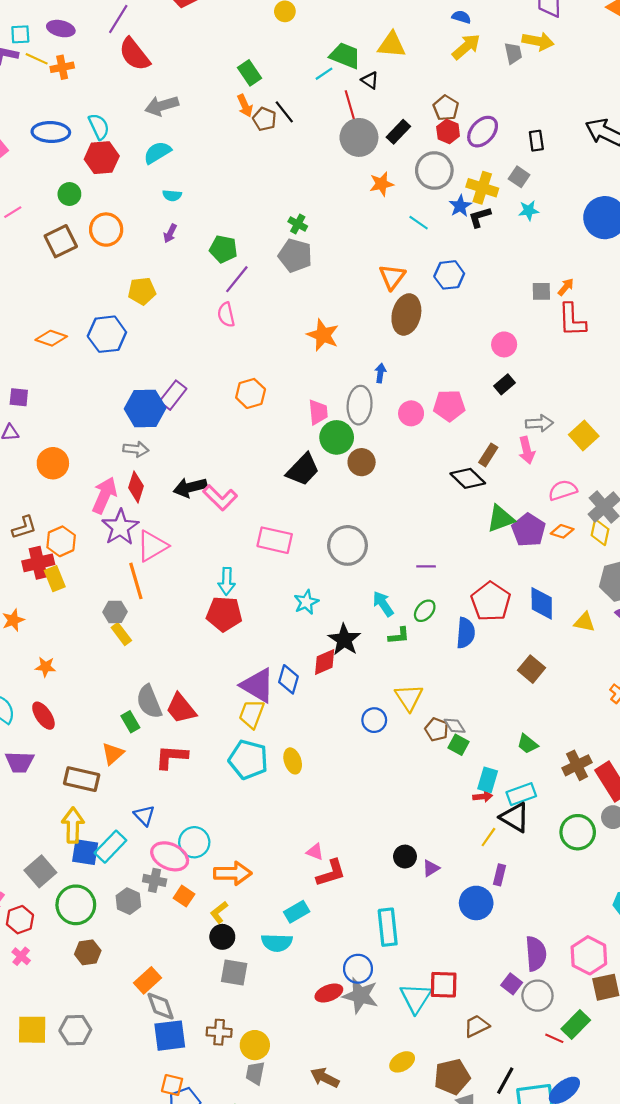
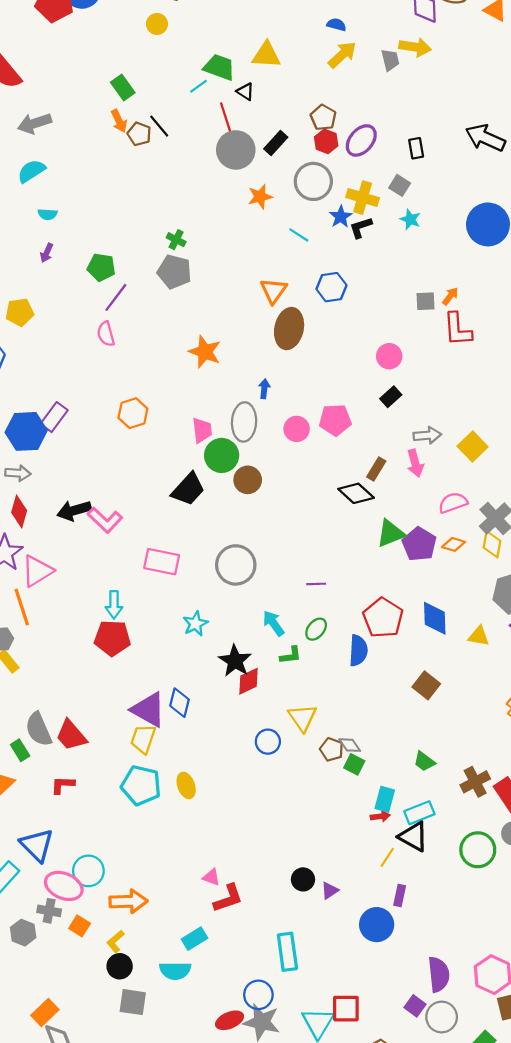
cyan star: (529, 211) -> (410, 219), turned 30
red diamond: (325, 662) -> (249, 681), moved
red L-shape: (171, 757) -> (63, 785), size x0.7
blue triangle: (144, 815) -> (37, 845), size x1.6

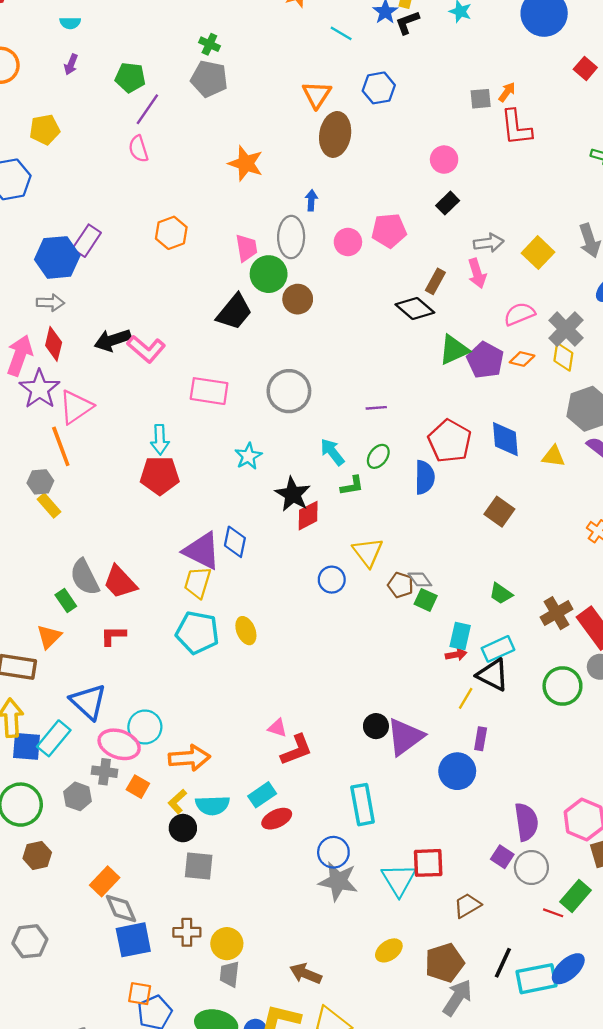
purple triangle: (330, 891) -> (405, 737), size x2.0
cyan semicircle: (175, 971) -> (213, 805), moved
red ellipse: (230, 1020) -> (277, 819), moved

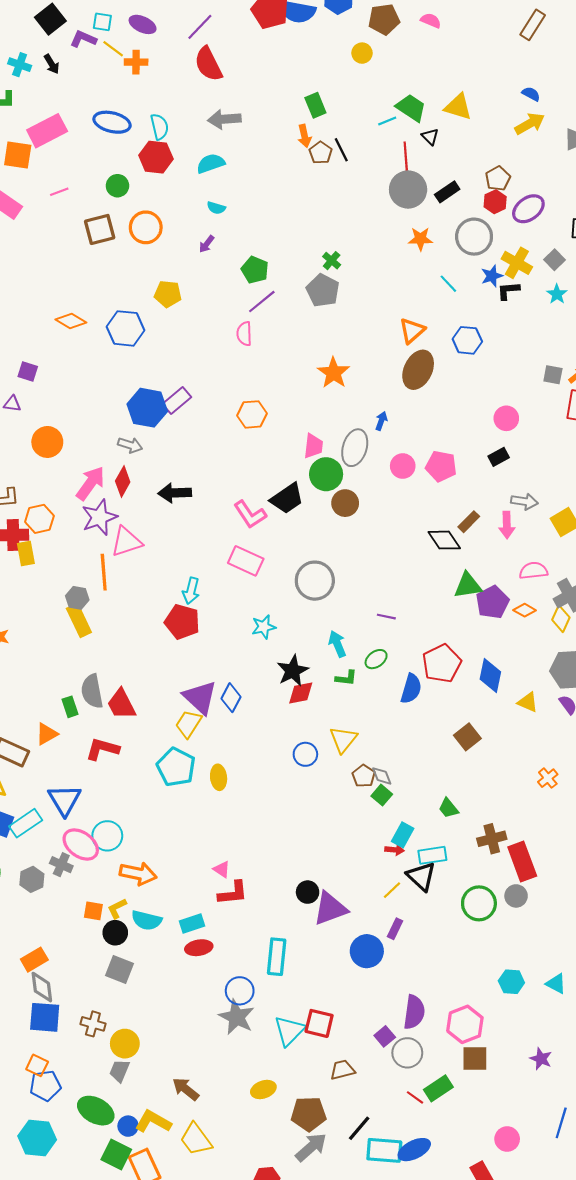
pink L-shape: (146, 349) -> (250, 514), moved
yellow rectangle: (49, 506) -> (79, 620), size x1.4
red L-shape: (113, 636) -> (102, 749), size x1.4
orange square: (138, 787) -> (93, 911), moved, turned -36

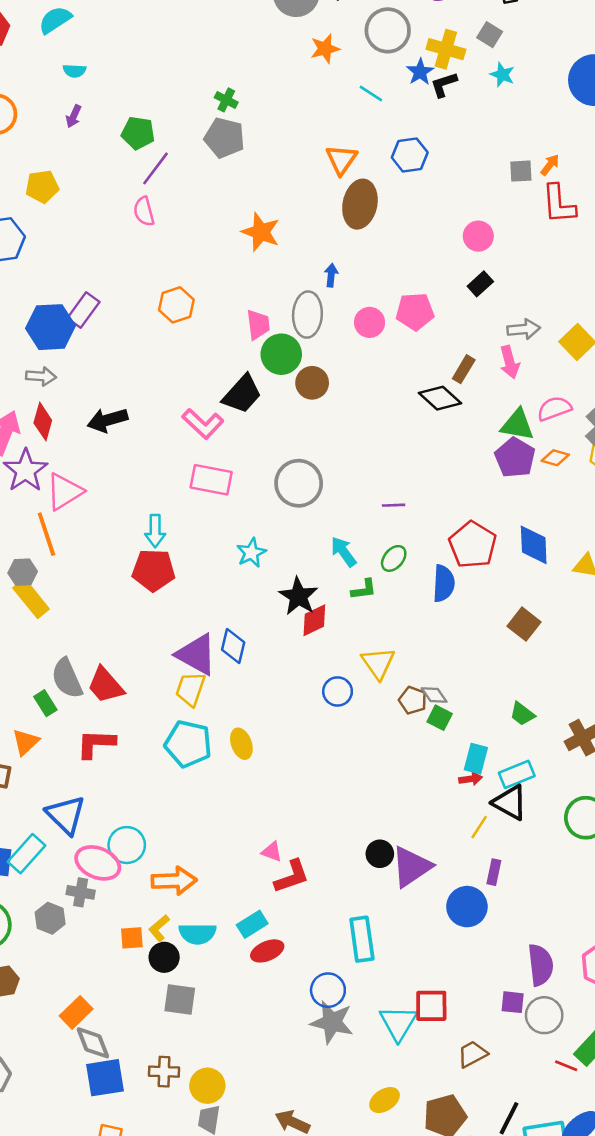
green triangle: (468, 585) -> (517, 425), moved, turned 32
purple square: (385, 1036) -> (513, 1002), turned -30

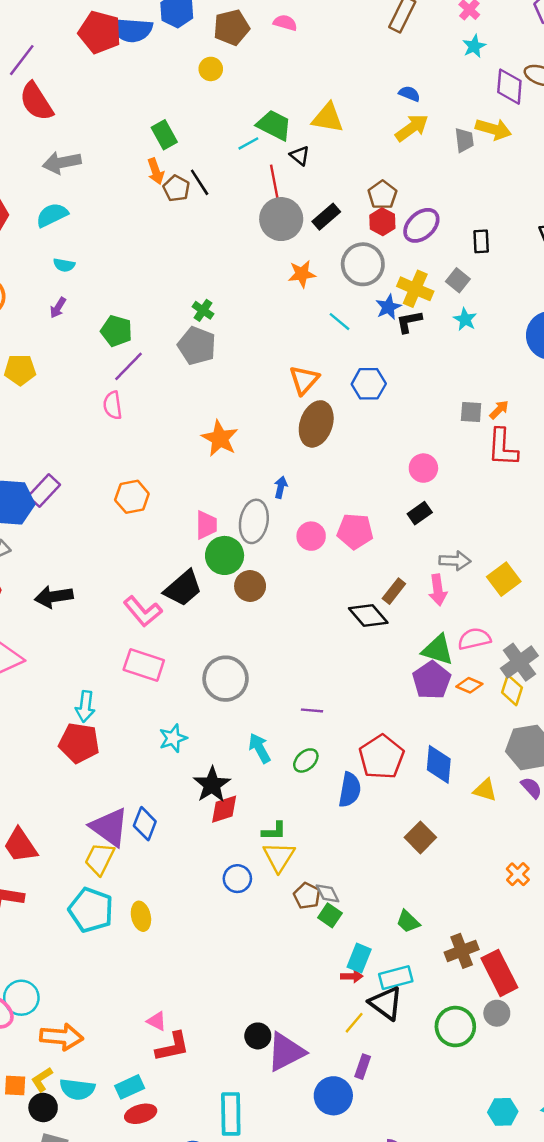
green L-shape: (364, 589) -> (274, 831), moved

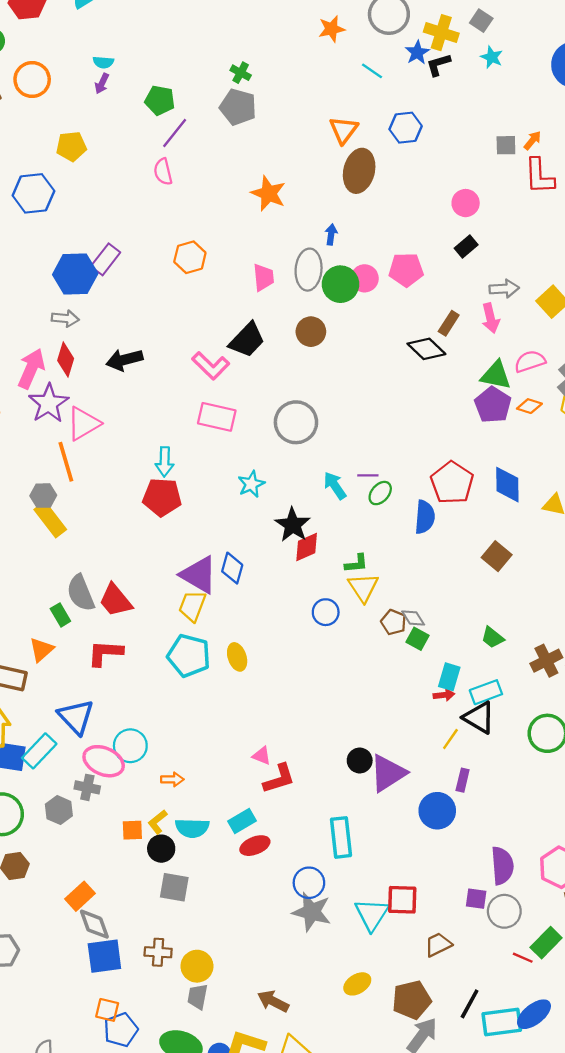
cyan semicircle: (64, 265) -> (103, 62), moved
green circle: (225, 555) -> (340, 284), moved
purple line: (312, 710) -> (368, 475), moved
orange arrow: (62, 1037) -> (172, 779), size x0.6

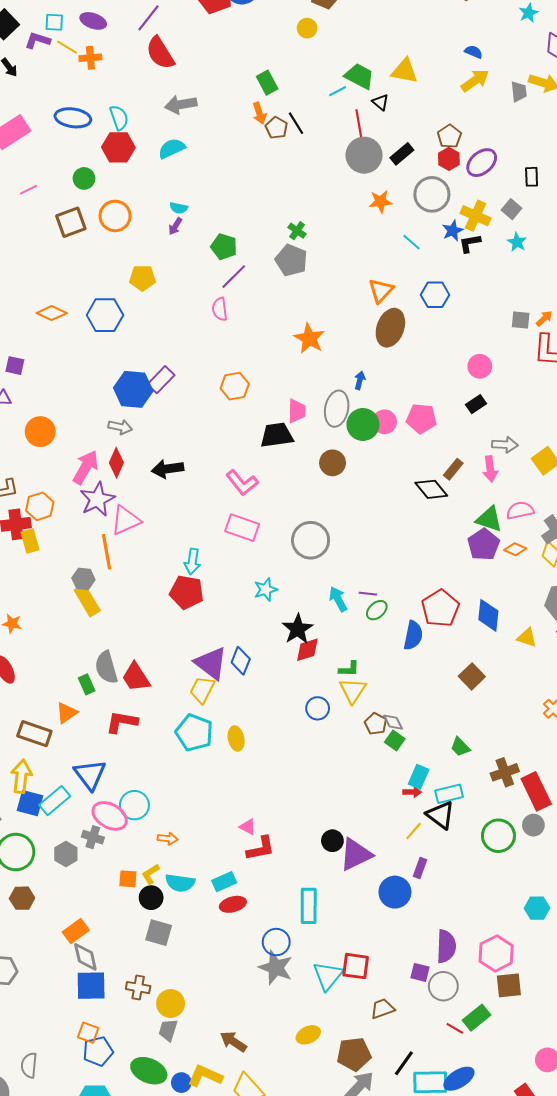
black trapezoid: (247, 340) -> (277, 435), moved, turned -148

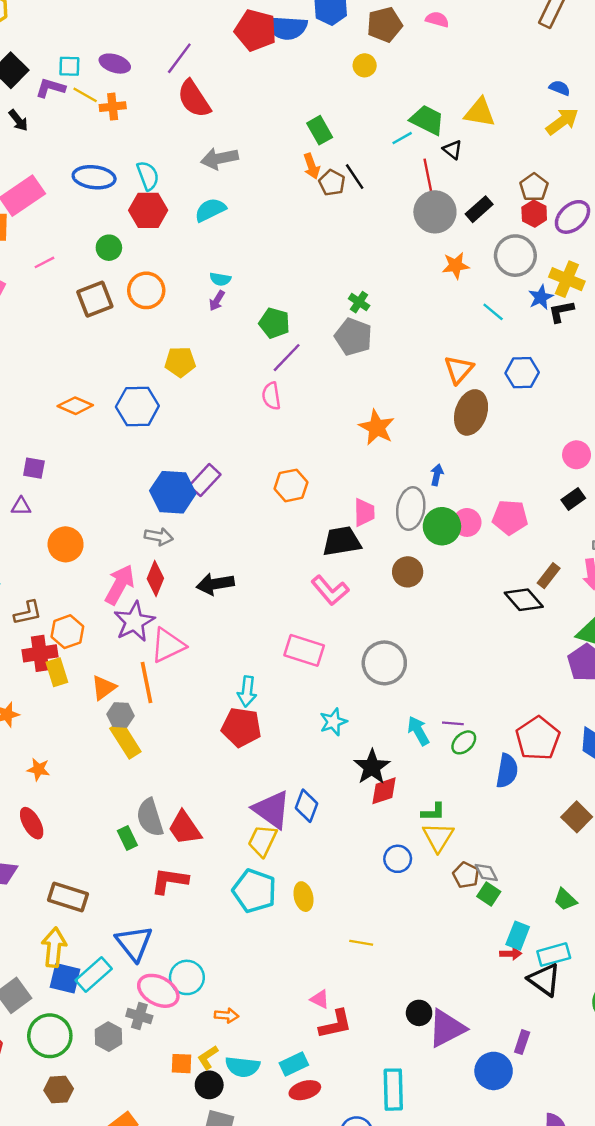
pink L-shape: (242, 483) -> (330, 590), moved
orange triangle: (67, 713) -> (104, 688), moved
yellow line: (414, 831) -> (361, 943), moved, turned 60

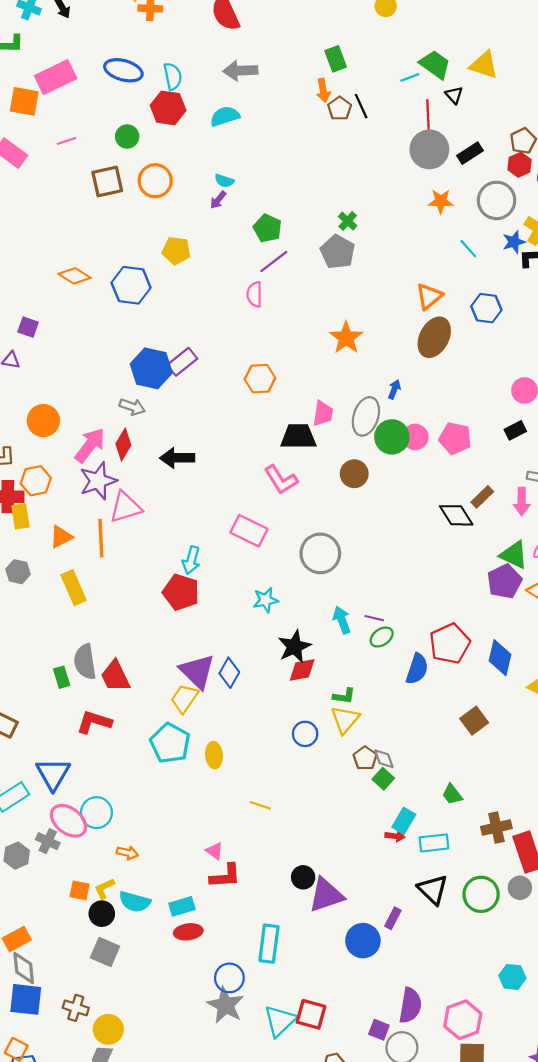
orange circle: (66, 544) -> (43, 421), moved
gray hexagon: (121, 715) -> (18, 572), moved
black triangle: (544, 980) -> (433, 890), moved

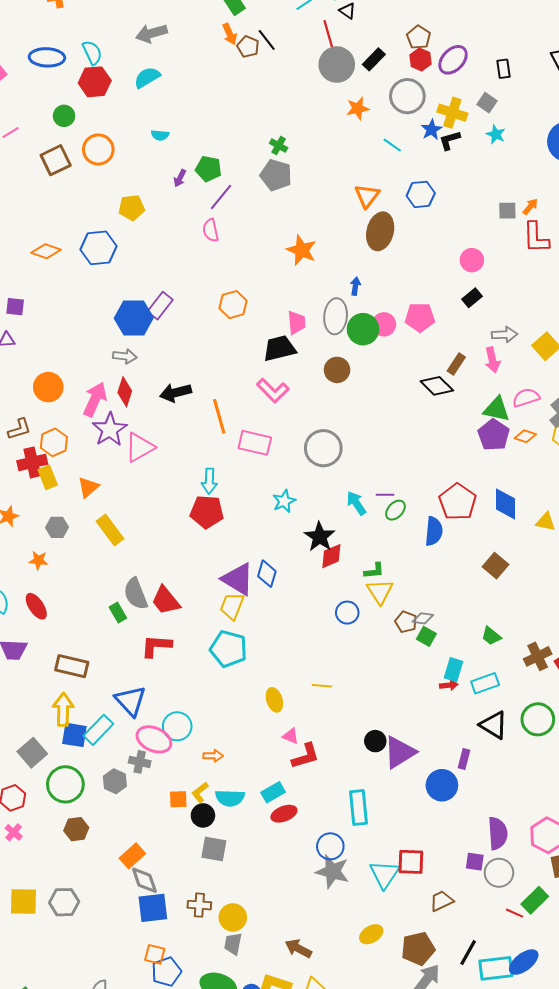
purple arrow: (218, 200) -> (180, 178), moved
orange line: (101, 538) -> (219, 416), moved
yellow ellipse: (214, 755) -> (274, 700), moved
gray diamond: (384, 759) -> (423, 618), turned -50

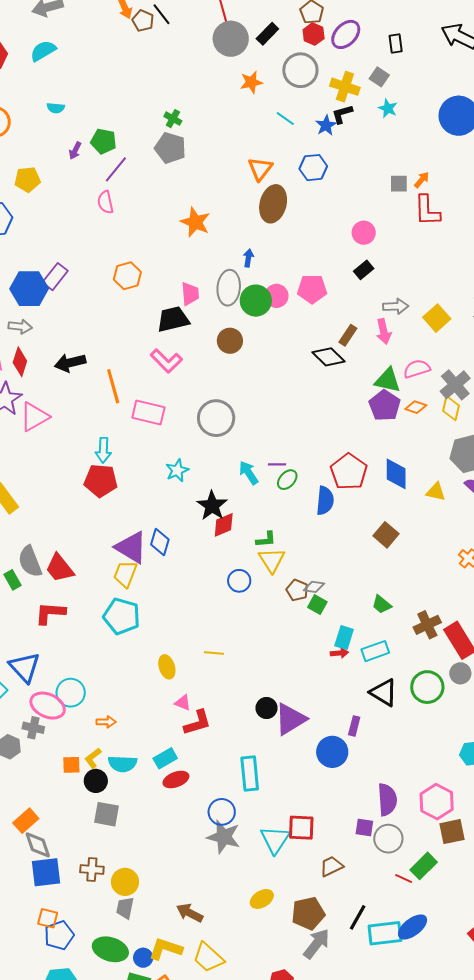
blue star: (431, 130) -> (326, 125), moved

